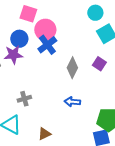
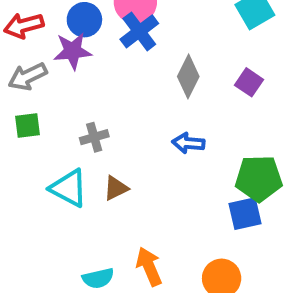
purple square: (99, 64) -> (249, 82), moved
brown triangle: (44, 134) -> (116, 188), moved

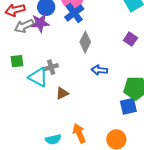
gray arrow: (28, 76) -> (24, 26), moved
gray diamond: (188, 76) -> (85, 42), moved
cyan triangle: (69, 188) -> (38, 77), moved

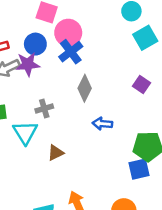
gray cross: (51, 67) -> (44, 109), moved
cyan triangle: (38, 77) -> (25, 133), turned 30

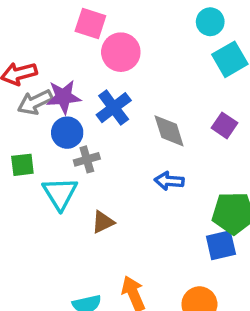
blue circle: (35, 44) -> (67, 133), moved
blue cross: (71, 52) -> (114, 108), moved
gray diamond: (85, 88) -> (169, 131), moved, turned -44

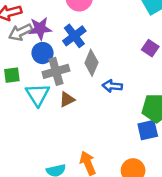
gray diamond: (169, 131) -> (91, 63), moved, turned 40
gray cross: (87, 159) -> (56, 71), size x1.5
brown triangle: (103, 222) -> (67, 100), moved

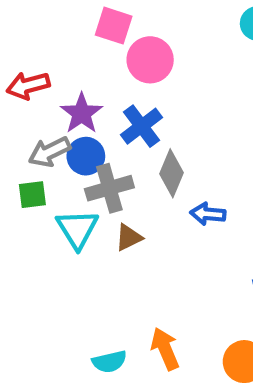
purple star: (40, 29) -> (82, 113), turned -30
gray arrow: (20, 32) -> (49, 152), moved

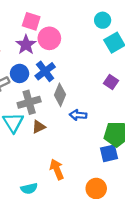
purple star: (82, 113) -> (26, 45), moved
blue circle: (86, 156) -> (20, 73), moved
orange arrow: (165, 349) -> (57, 169), moved

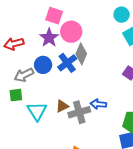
gray diamond: (60, 95) -> (81, 54), moved
gray cross: (29, 102) -> (79, 112), moved
brown triangle: (39, 127) -> (62, 106), moved

